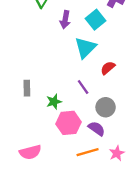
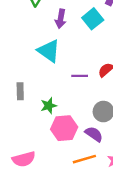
cyan triangle: (85, 48) -> (49, 51), moved, turned -40
purple line: (83, 87) -> (80, 76), moved, turned -56

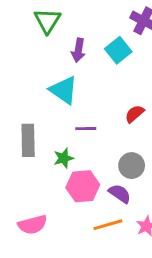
purple line: (80, 76) -> (86, 129), moved
gray rectangle: (20, 91) -> (28, 140), size x1.5

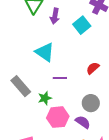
purple arrow: (78, 50) -> (55, 16), moved
gray rectangle: (28, 140) -> (21, 86), turned -40

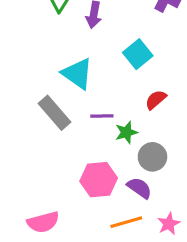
cyan square: (82, 25) -> (138, 54), moved
gray rectangle: (21, 86) -> (55, 113), moved
green star: (45, 98) -> (126, 132), moved

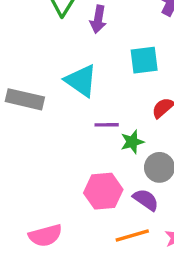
cyan square: (138, 54) -> (144, 60), turned 32
gray rectangle: (55, 113) -> (25, 99), moved, turned -36

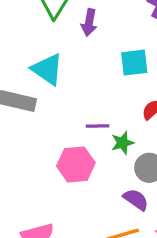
cyan triangle: (81, 81) -> (47, 69), moved
pink hexagon: (103, 191) -> (76, 164), moved

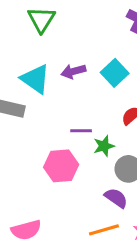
purple arrow: (89, 22) -> (73, 71), moved, turned 65
cyan square: (134, 63) -> (115, 73), turned -36

